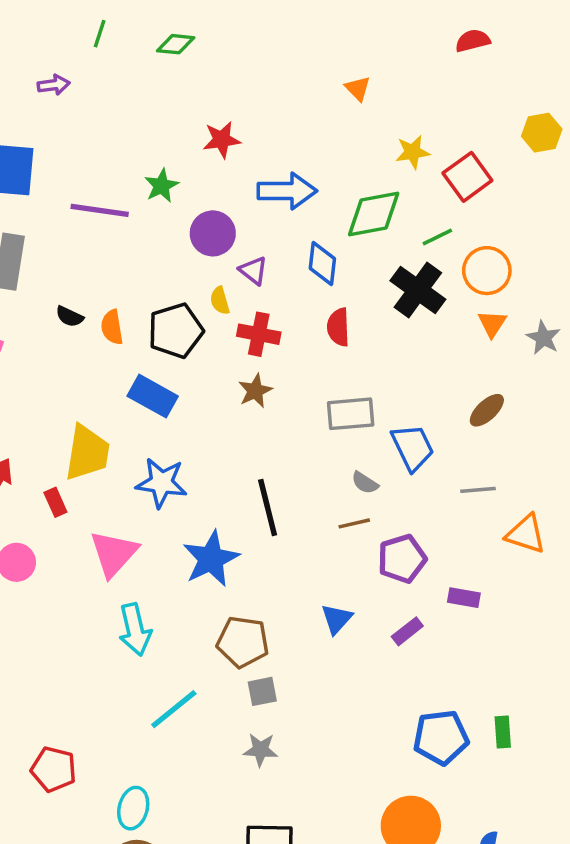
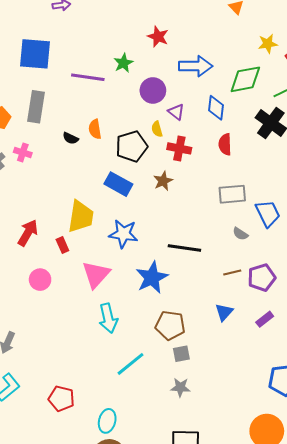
red star: (222, 140) -> (158, 37), turned 30
orange semicircle: (112, 327) -> (95, 129), moved
brown star: (255, 391) -> (163, 181), moved
black line: (268, 507) -> (184, 248), turned -68
brown line: (354, 523) -> (232, 272), moved

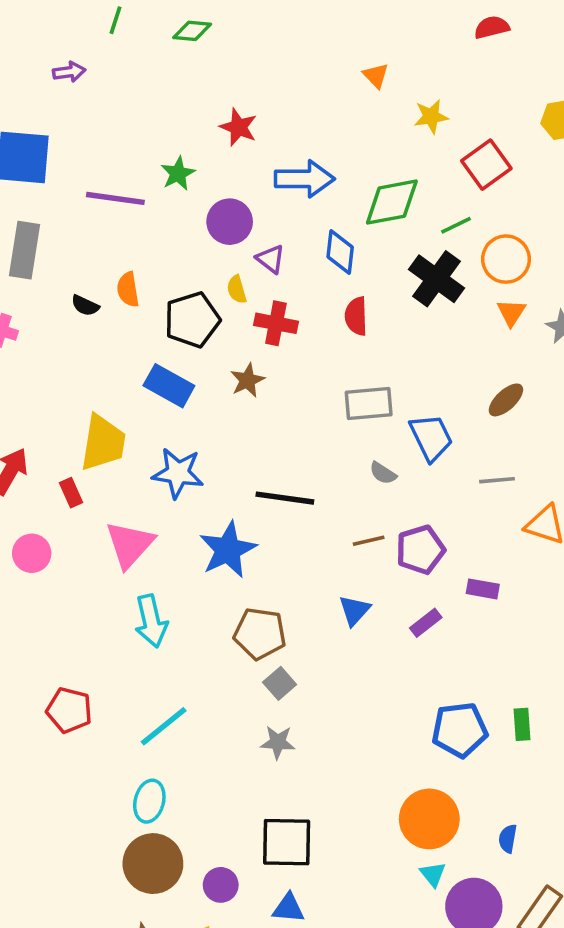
yellow star: (268, 44) -> (431, 116), moved
gray square: (181, 354) -> (280, 683), turned -30
cyan line: (131, 364) -> (164, 726), moved
red pentagon: (61, 399) -> (69, 710), moved

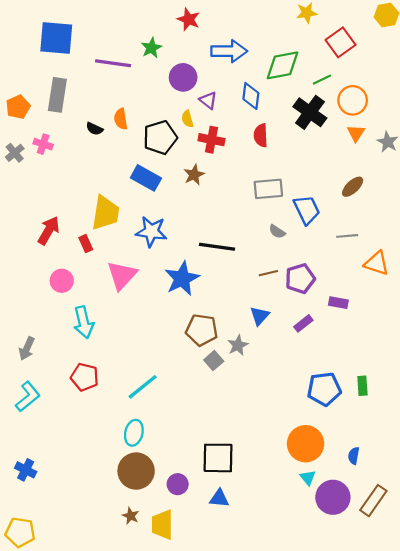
cyan arrow: (151, 621) -> (84, 322), moved
gray star: (278, 742) -> (238, 345), moved, turned -30

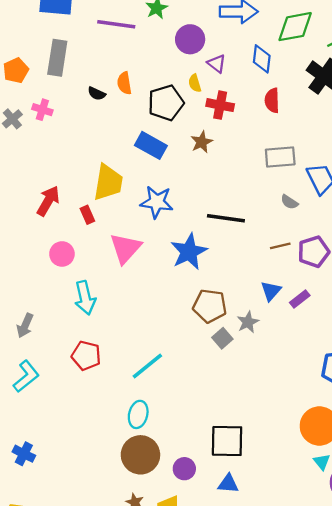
purple rectangle: (303, 323) -> (300, 299), moved

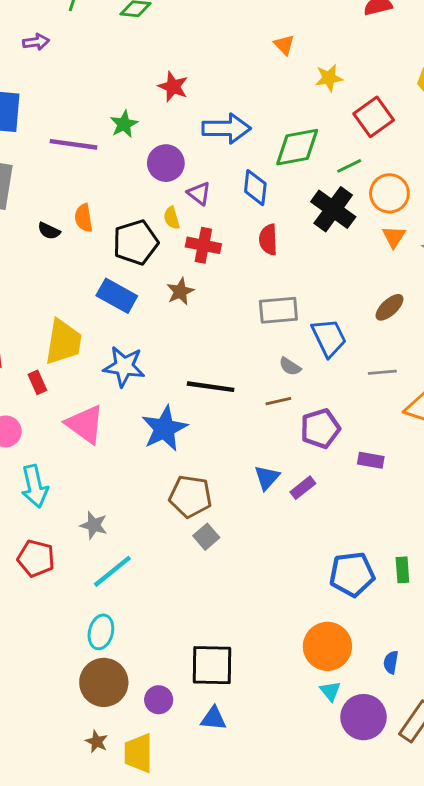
brown line: (280, 246) -> (278, 401), moved
pink triangle: (125, 248) -> (85, 424), turned -36
gray star: (248, 322) -> (94, 525), moved, turned -30

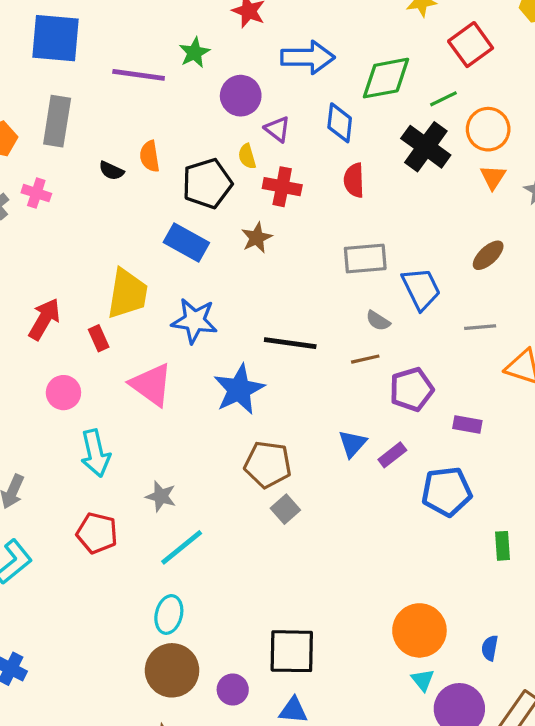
blue pentagon: (352, 574) -> (447, 492), moved

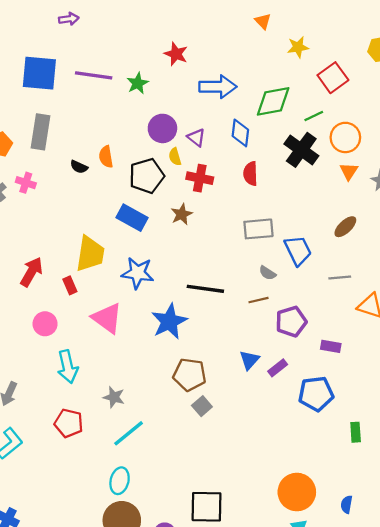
purple line: (139, 75) -> (94, 75), moved
purple circle: (241, 96) -> (162, 128), moved

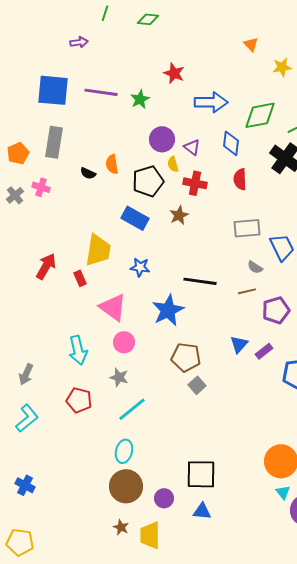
blue star: (138, 273) -> (140, 267), size x0.7
pink circle: (45, 324) -> (124, 342), moved

